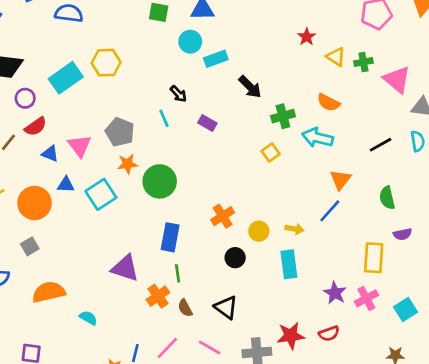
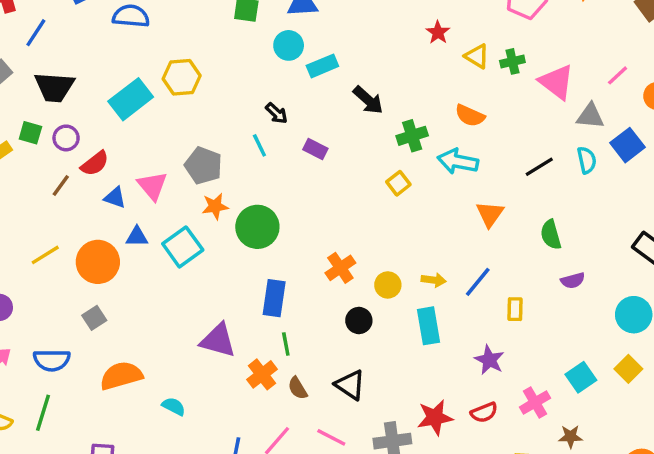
purple circle: (25, 98) -> (66, 138), moved
blue line: (330, 211) -> (478, 282), moved
yellow rectangle: (374, 258) -> (515, 309), moved, size x0.6
pink cross: (366, 298) -> (535, 403), moved

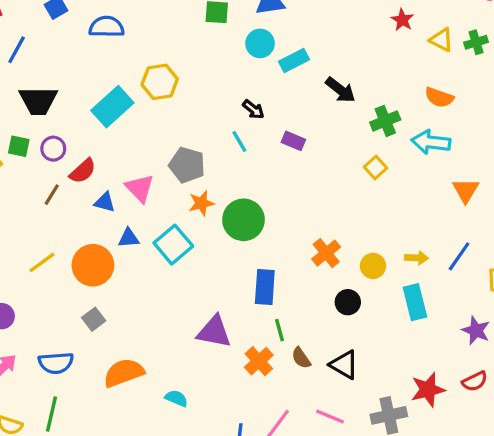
brown semicircle: (298, 388) -> (301, 358), moved

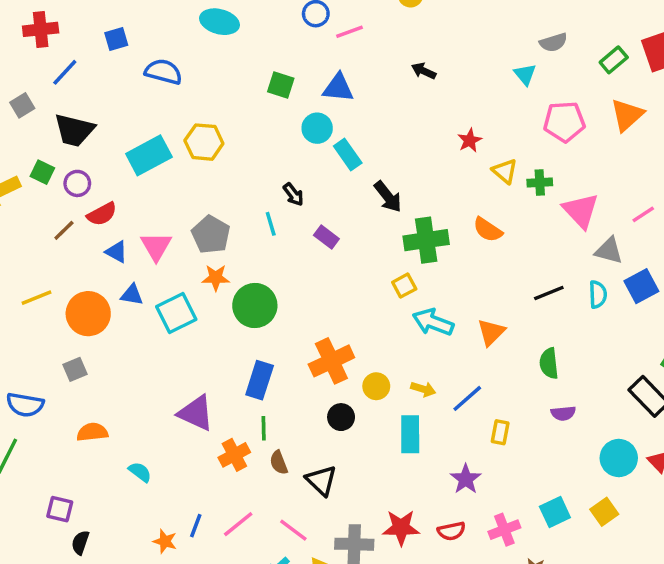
cyan rectangle: (294, 61) -> (348, 155), turned 68
green cross: (385, 121) -> (426, 240), size x1.4
cyan arrow: (431, 142) -> (433, 322), moved
orange cross: (326, 253) -> (331, 361), size x1.4
orange semicircle: (124, 373) -> (92, 432), size x0.7

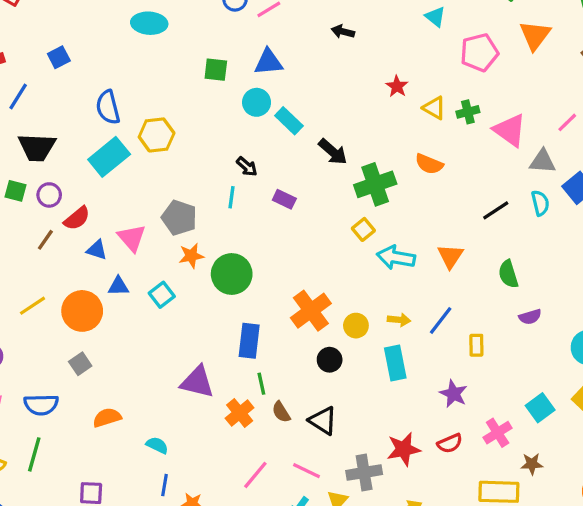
blue semicircle: (163, 72) -> (108, 107), moved, turned -108
cyan line: (271, 224) -> (232, 197), turned 35
cyan square: (176, 313) -> (162, 295), size x0.7
blue line: (196, 526) -> (164, 485), moved

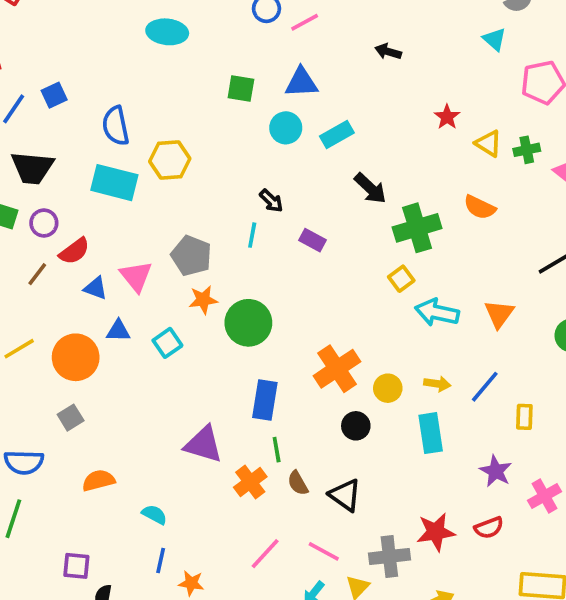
blue square: (59, 57) -> (54, 95), moved
cyan rectangle: (289, 121) -> (337, 135), moved, turned -76
cyan rectangle: (109, 157) -> (114, 183), turned 51
pink cross: (498, 433) -> (544, 496), moved

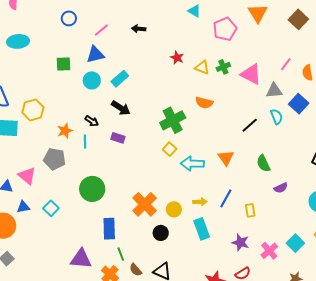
pink line: (305, 22) -> (101, 30), moved
black arrow: (370, 188) -> (121, 108), moved
orange star: (203, 300) -> (65, 131), moved

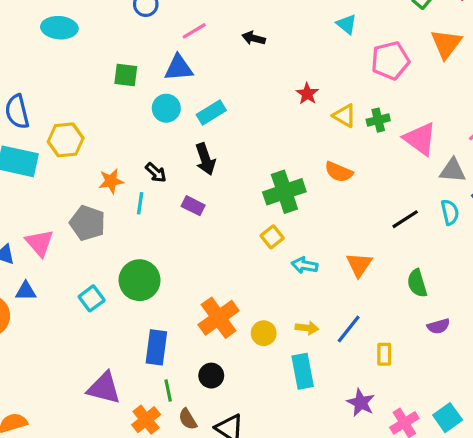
black arrow: (121, 108) -> (205, 159), turned 30
cyan arrow: (192, 164) -> (305, 265), size x0.7
cyan square: (51, 208) -> (92, 298), moved
black circle: (161, 233) -> (211, 376), moved

